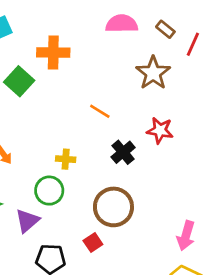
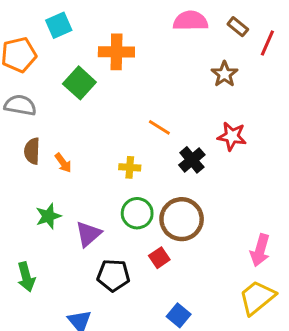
brown star: (153, 73) -> (224, 74), size x0.7
orange line: (100, 111) -> (159, 127), moved
green circle: (49, 191) -> (137, 213), moved

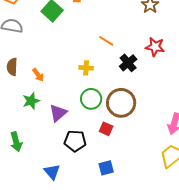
brown semicircle: (32, 151) -> (12, 67), moved
orange arrow: (63, 163) -> (38, 75), moved
red square: (159, 258) -> (106, 129), turned -32
blue square: (179, 315) -> (106, 168), moved, turned 35

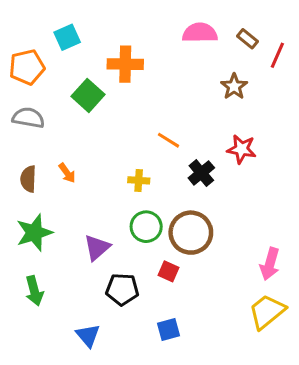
orange arrow: (38, 75) -> (67, 173), moved
green star: (31, 101) -> (34, 233), moved, size x1.4

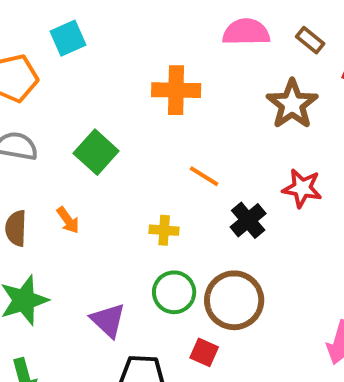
orange cross: (125, 64) -> (176, 90), moved
brown star: (234, 86) -> (292, 104), size x1.4
green square: (88, 95) -> (96, 152), moved
purple triangle: (97, 248) -> (108, 320), turned -36

